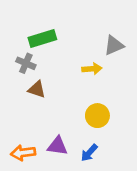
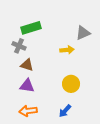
purple triangle: (57, 146) -> (27, 86), moved
orange arrow: (23, 153) -> (28, 111), moved

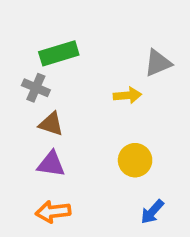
blue arrow: (65, 111) -> (152, 212), moved

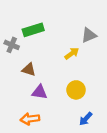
gray cross: (36, 88) -> (12, 45), moved
yellow arrow: (127, 95) -> (72, 53), turned -32
purple triangle: (51, 164) -> (40, 92), moved

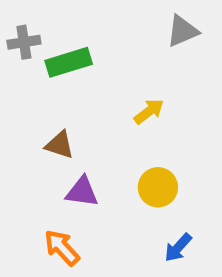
gray triangle: (89, 35) -> (182, 31), moved
gray cross: (12, 45) -> (24, 42), moved, turned -32
orange arrow: (30, 119) -> (62, 248), turned 54

